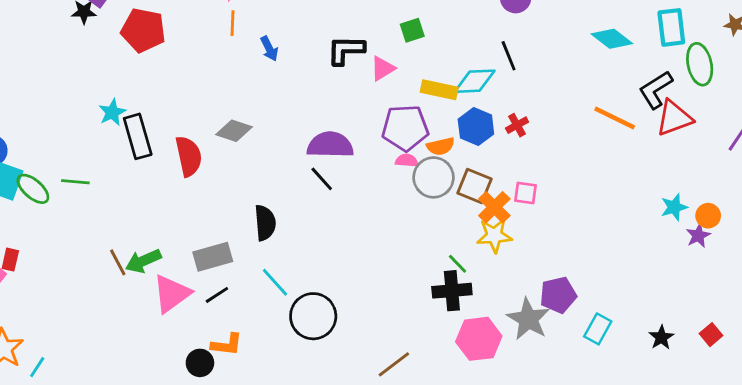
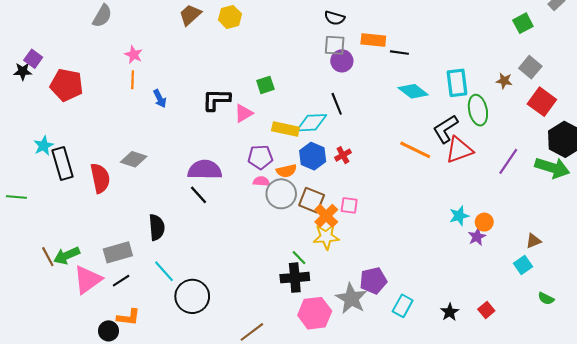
purple pentagon: (405, 128) -> (260, 157), size x0.7

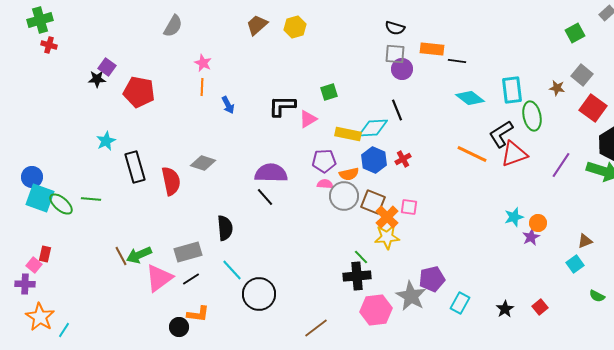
cyan star: (44, 146) -> (106, 141), moved

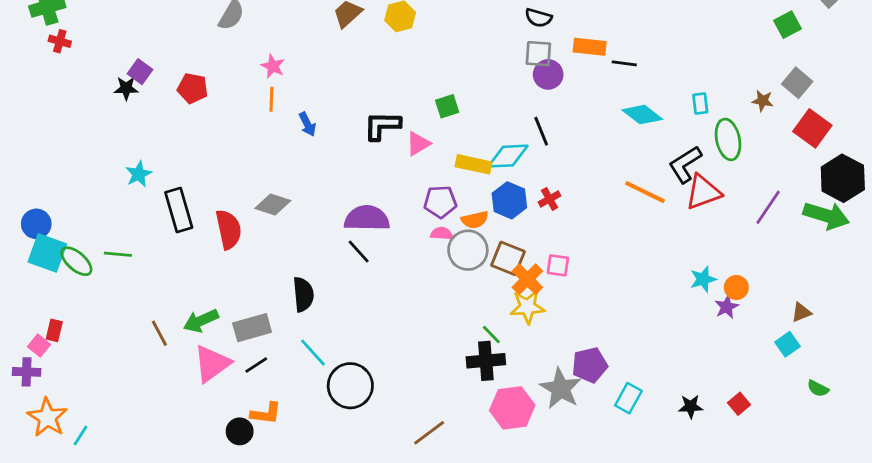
cyan rectangle: (512, 90) -> (700, 103), size x0.6
red pentagon: (139, 92) -> (193, 88), moved, size x0.7
green arrow: (139, 255) -> (201, 321), moved
black star: (505, 309) -> (691, 406), turned 30

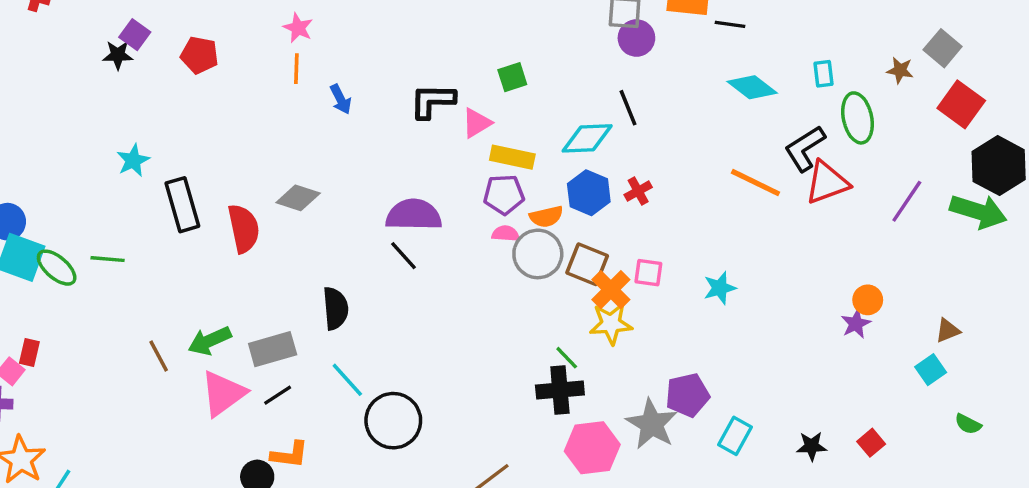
yellow rectangle: (473, 164) -> (512, 157), moved
cyan star: (703, 279) -> (720, 288), moved

